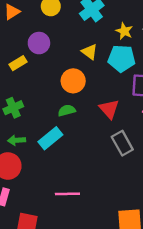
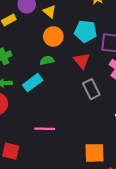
yellow triangle: (90, 52) -> (50, 12), moved
cyan pentagon: (122, 58) -> (86, 31), moved

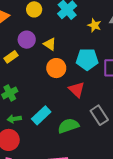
green semicircle: (47, 60) -> (68, 126), moved, size x1.5
red triangle: (82, 61) -> (77, 90), moved

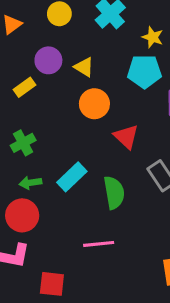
cyan pentagon: (87, 59) -> (144, 71), moved
green semicircle: (68, 126) -> (114, 193), turned 100

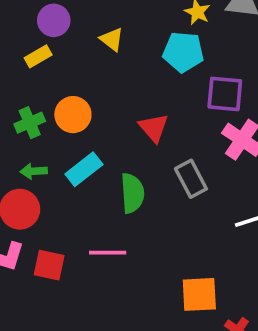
purple circle: (48, 60) -> (54, 20), moved
orange circle: (94, 104) -> (73, 115), moved
red square: (52, 284) -> (49, 265), moved

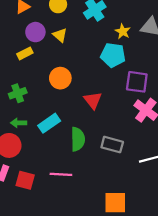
yellow triangle: (112, 39) -> (60, 35), moved
orange circle: (73, 115) -> (60, 78), moved
gray rectangle: (191, 179) -> (112, 145), moved, turned -50

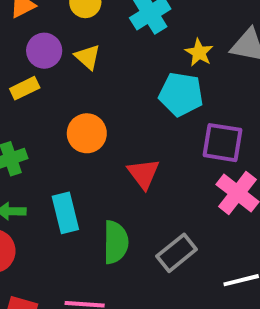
cyan rectangle: (49, 123) -> (65, 213), turned -70
gray rectangle: (112, 145) -> (177, 253), turned -55

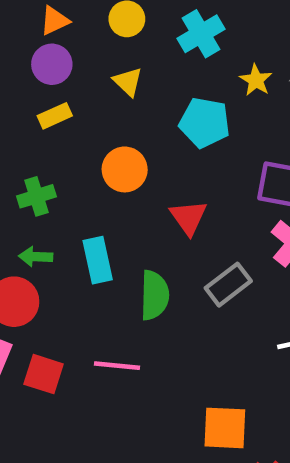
purple circle: (44, 51) -> (52, 64), moved
cyan pentagon: (181, 94) -> (205, 123), moved
gray rectangle: (177, 253) -> (228, 285), moved

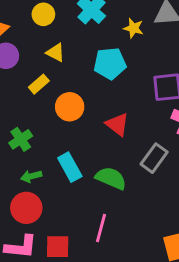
yellow rectangle: (55, 116) -> (39, 84), moved
green semicircle: (154, 295) -> (111, 178), turned -52
pink line: (117, 366) -> (101, 228), turned -64

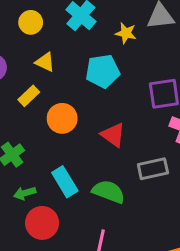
gray rectangle: (154, 158) -> (153, 169), turned 44
red circle: (26, 208) -> (42, 223), moved

